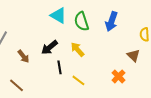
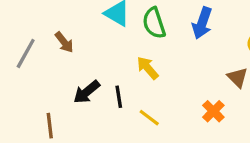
black arrow: (49, 47) -> (87, 92), moved
brown arrow: (23, 56) -> (64, 42), moved
brown line: (16, 85) -> (50, 126), turned 42

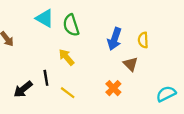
blue arrow: (202, 23) -> (115, 39), moved
black arrow: (87, 92) -> (23, 89), moved

